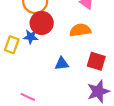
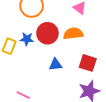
red circle: (42, 23) -> (47, 33), moved

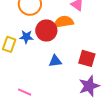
orange semicircle: (73, 34) -> (64, 22), moved

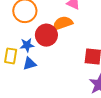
blue triangle: (55, 61) -> (30, 64), moved

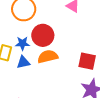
orange semicircle: (63, 23) -> (48, 57), moved

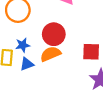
red circle: (43, 35) -> (54, 34), moved

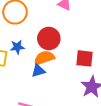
blue triangle: (27, 64) -> (38, 71), moved

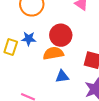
blue triangle: (38, 71) -> (62, 77), moved

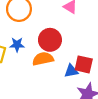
blue triangle: (62, 77) -> (71, 71), moved

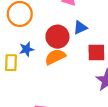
blue triangle: (71, 71) -> (80, 28), moved

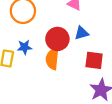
orange semicircle: (55, 57) -> (52, 59), turned -66

